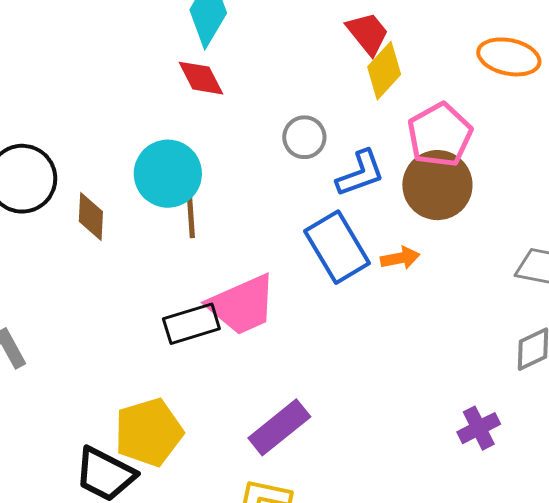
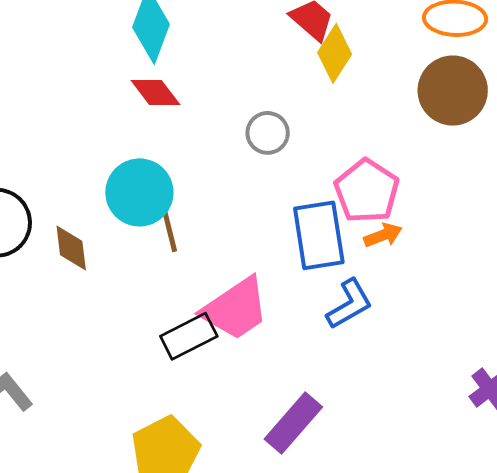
pink pentagon: (440, 135) -> (367, 191), moved
blue L-shape: (360, 173) -> (349, 304), moved
brown circle: (437, 185) -> (453, 91), moved
blue rectangle: (337, 247) -> (319, 235), turned 32

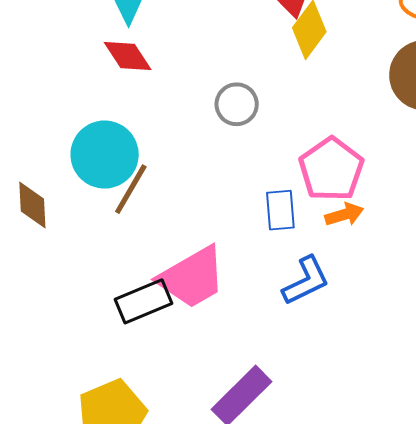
brown line: (168, 225) -> (131, 189), turned 40
blue rectangle: (319, 235) -> (280, 210), size x0.6

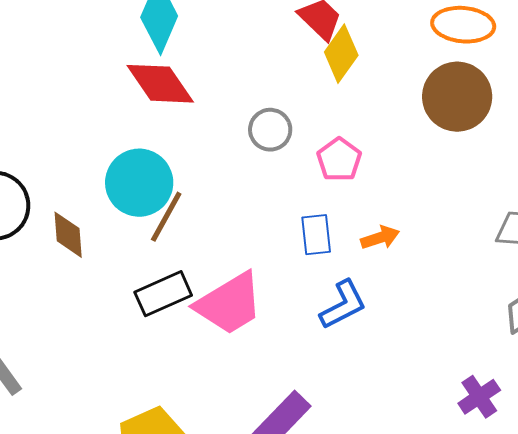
red diamond: (128, 56) -> (160, 84), size x1.4
pink pentagon: (331, 169) -> (339, 160), moved, size x0.7
black rectangle: (143, 301) -> (163, 294), moved

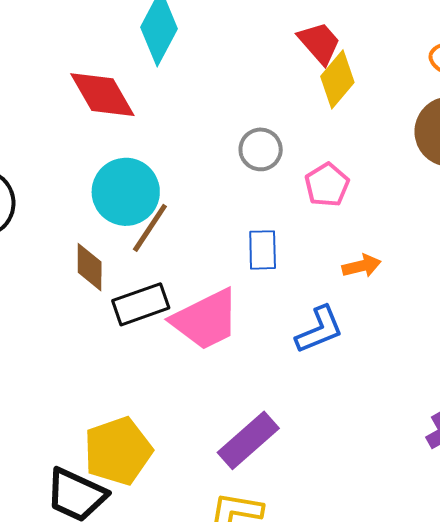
red diamond: (160, 84) -> (102, 95), moved
brown diamond: (68, 235) -> (90, 267), moved
blue rectangle: (316, 235) -> (263, 250), moved

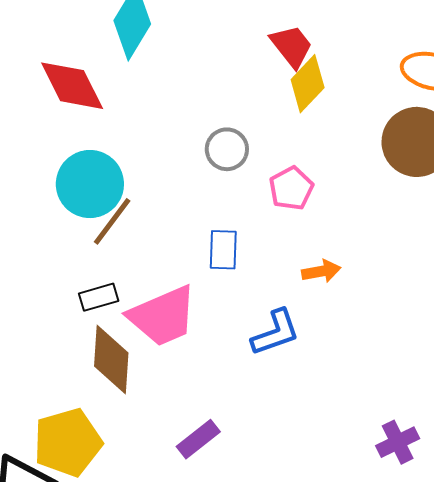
brown diamond: (90, 267) -> (111, 360), moved, size x1.4
black rectangle: (141, 304) -> (99, 297), size x0.7
purple rectangle: (248, 440) -> (198, 439), size x0.7

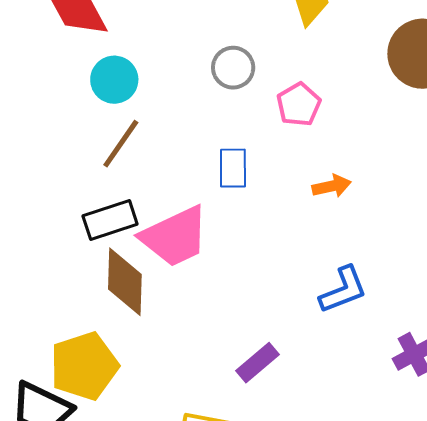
cyan circle: (90, 184) -> (114, 80), moved, size x0.7
black rectangle: (99, 297) -> (110, 220), size x1.4
blue L-shape: (275, 333) -> (343, 290), moved
purple rectangle: (198, 439) -> (257, 363), moved

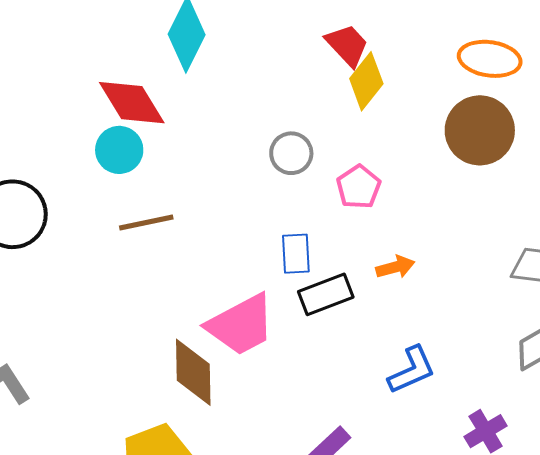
cyan circle: (114, 80) -> (119, 150), moved
brown line: (121, 144) -> (146, 223), moved, turned 46
black rectangle: (110, 220) -> (326, 294), moved

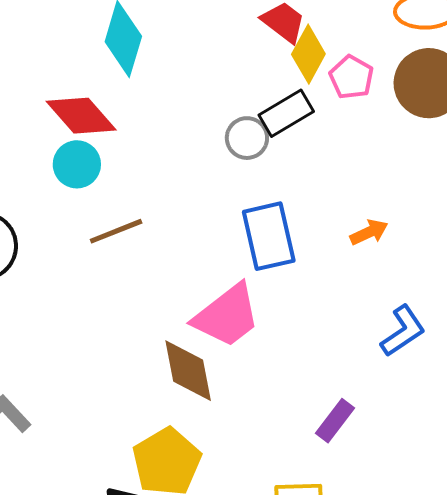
pink pentagon: (359, 187) -> (351, 77), moved
blue rectangle: (296, 254) -> (269, 236), size x1.6
black rectangle: (326, 294) -> (286, 113), moved

